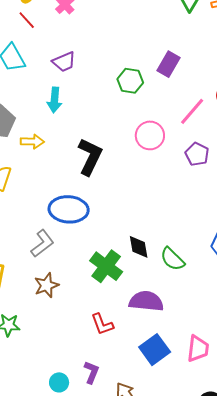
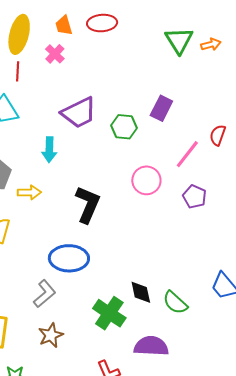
red line: (27, 20) -> (18, 71), turned 48
purple trapezoid: (64, 62) -> (79, 113), moved, size x1.5

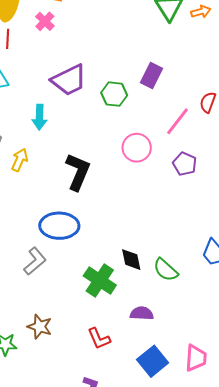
yellow arrow: (29, 192) -> (20, 160), turned -65
brown star: (51, 335) -> (40, 327), moved, turned -30
purple semicircle: (151, 346) -> (142, 313), size x0.7

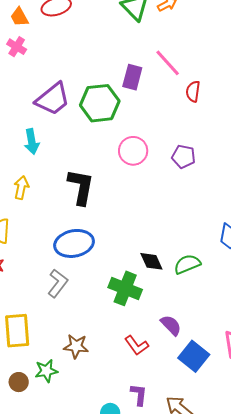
green hexagon: (114, 94) -> (100, 103), size x1.5
pink line: (177, 121) -> (168, 63), moved, turned -68
green semicircle: (166, 270) -> (187, 264), turned 128
purple semicircle: (142, 313) -> (171, 325), moved, turned 55

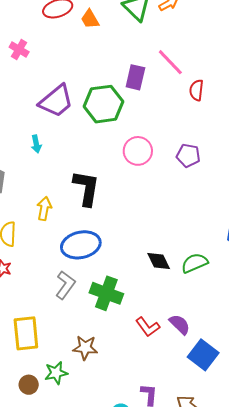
orange trapezoid: (19, 17) -> (90, 19), moved
cyan arrow: (32, 142) -> (36, 144), size x0.7
yellow arrow: (21, 188) -> (44, 209), moved
green cross: (125, 288) -> (106, 293), moved
red L-shape: (137, 345) -> (148, 327), moved

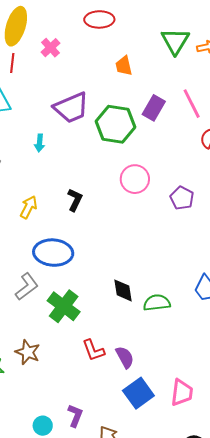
orange trapezoid: (90, 19) -> (124, 66), moved
black L-shape: (86, 188) -> (75, 200), size x0.6

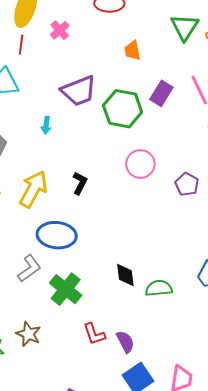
yellow arrow: (29, 207) -> (33, 189), size x1.6

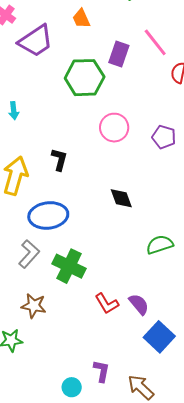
purple trapezoid: (79, 91) -> (36, 41), moved
black diamond: (125, 275) -> (121, 198), moved
brown star: (28, 334) -> (34, 306), moved

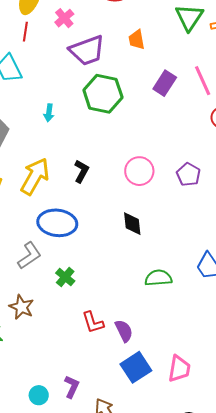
green hexagon: (85, 78) -> (103, 94), moved
pink circle: (114, 128) -> (139, 171), moved
green cross: (69, 266) -> (65, 277), size x0.6

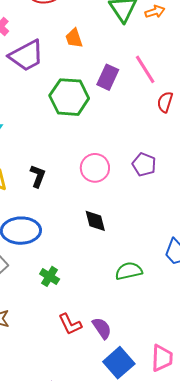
green hexagon: (103, 94) -> (69, 97), moved
green cross: (65, 277) -> (50, 276), moved

